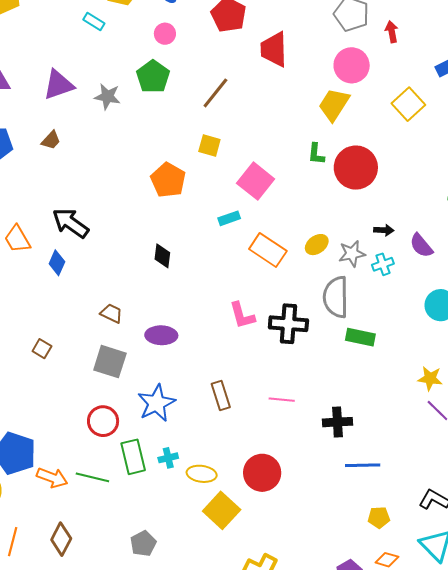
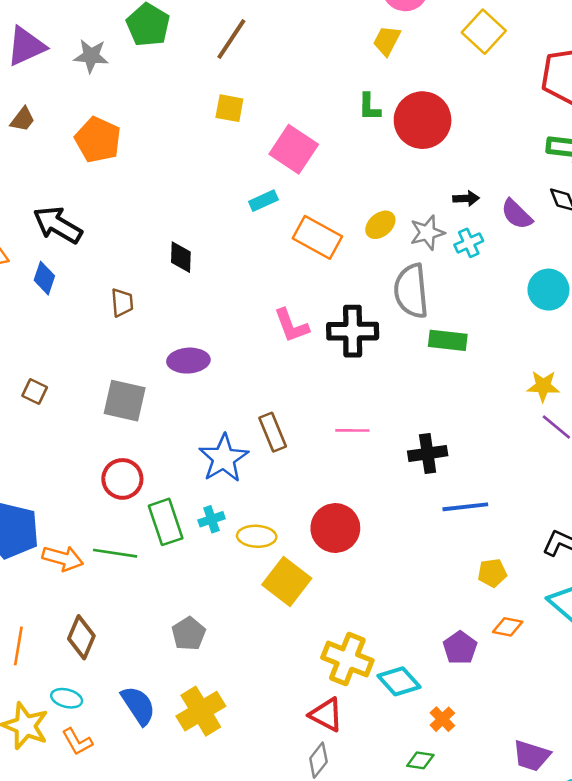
yellow trapezoid: (334, 105) -> (387, 41), size x0.7
orange pentagon: (168, 180) -> (98, 140), moved
brown trapezoid: (111, 313) -> (122, 303), moved, turned 65
blue star: (156, 403) -> (224, 458), moved

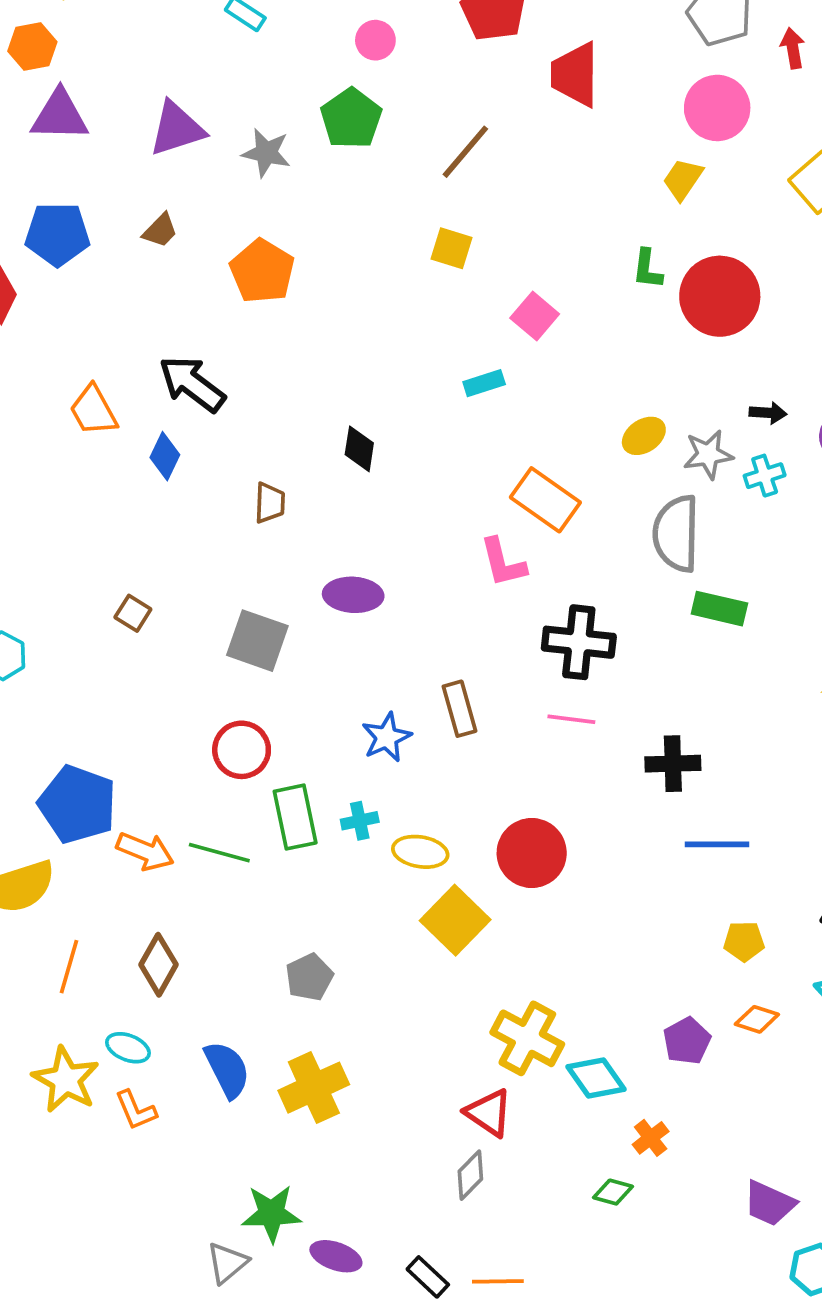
pink square: (294, 149) -> (535, 316), size x0.7
orange rectangle: (317, 237) -> (545, 500), moved
black cross: (353, 331) -> (579, 642), moved
blue star: (224, 458) -> (387, 737), size x0.7

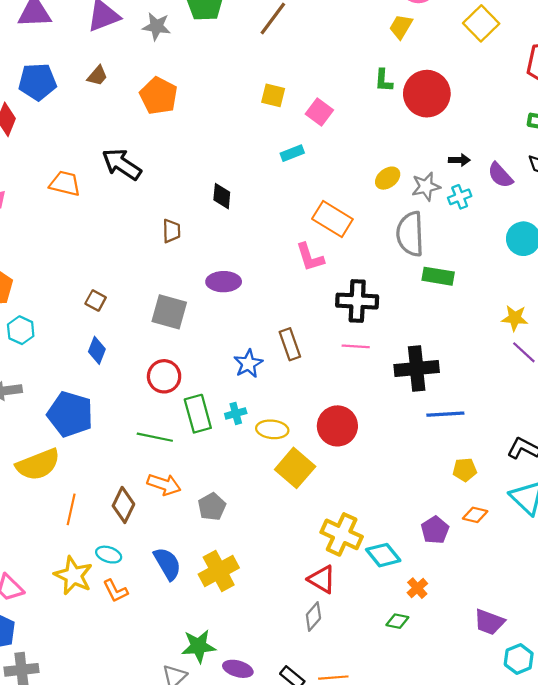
yellow square: (451, 248) -> (273, 95), moved
orange trapezoid: (93, 410) -> (65, 183), turned 136
blue diamond: (165, 456) -> (97, 350), moved
black cross: (673, 764) -> (417, 369), size x1.4
orange arrow: (145, 851) -> (164, 484), moved

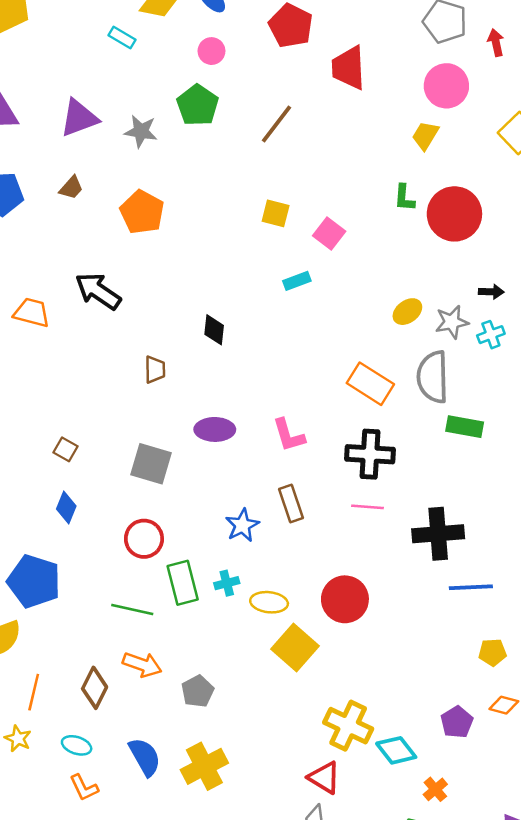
orange rectangle: (332, 219) -> (370, 384), moved
pink L-shape: (310, 257) -> (289, 435), moved
yellow star: (73, 576) -> (18, 739), moved, size x0.6

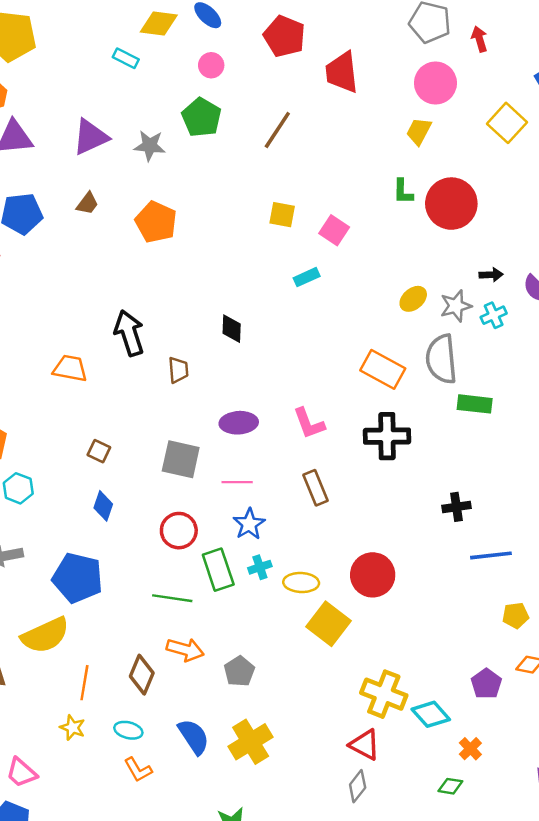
black arrow: (98, 291) -> (129, 333), moved, turned 42
orange trapezoid: (32, 313) -> (70, 368), moved
pink line: (368, 507) -> (237, 482), moved
blue star: (242, 525) -> (249, 524), moved
black cross: (438, 534) -> (456, 507), size x0.6

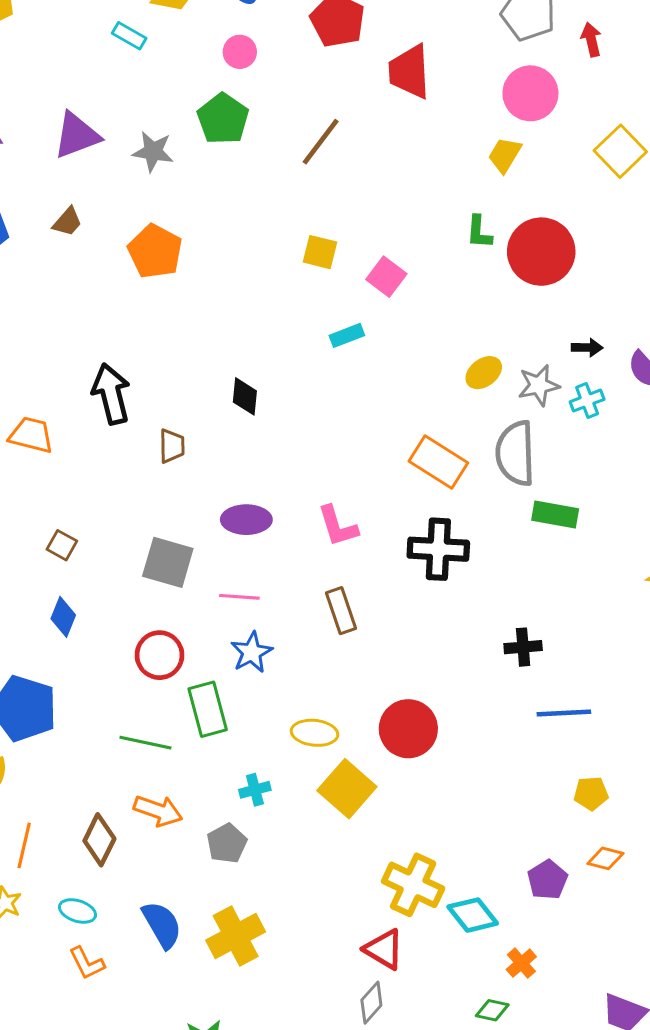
cyan cross: (260, 567) -> (255, 790), moved

